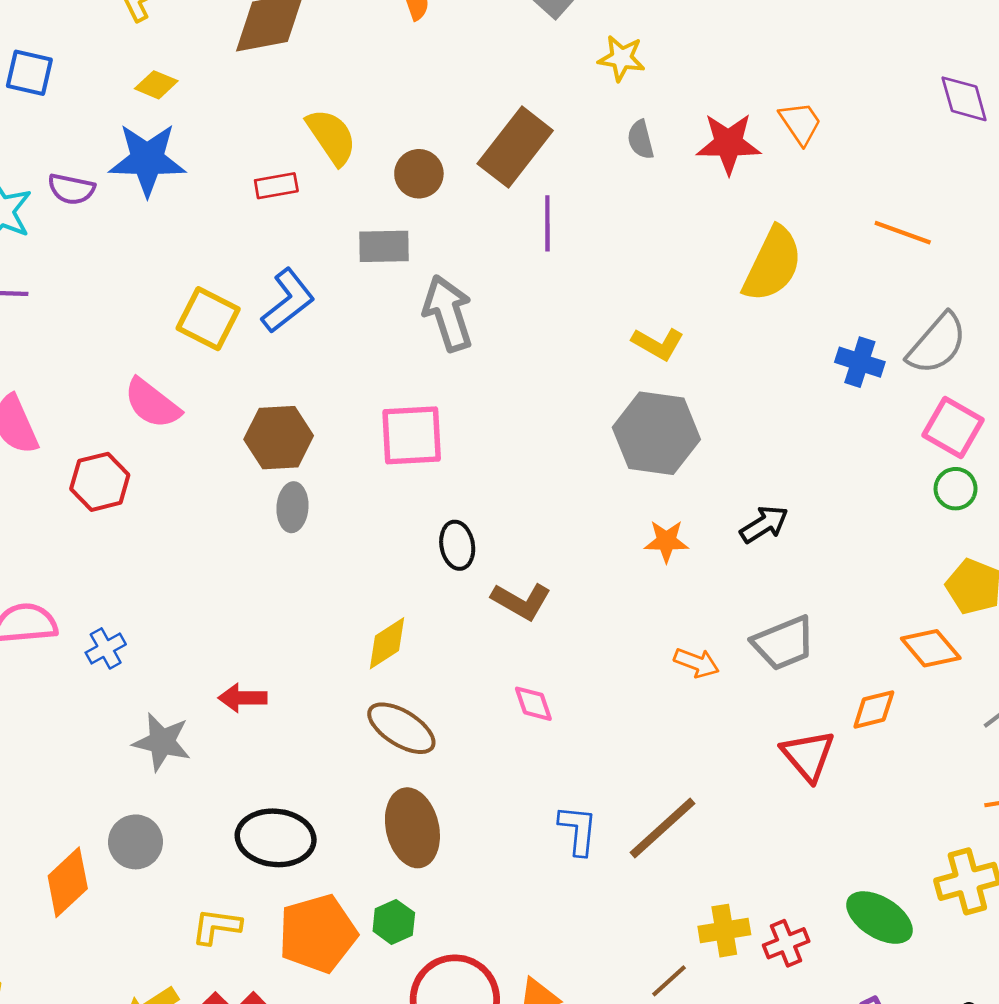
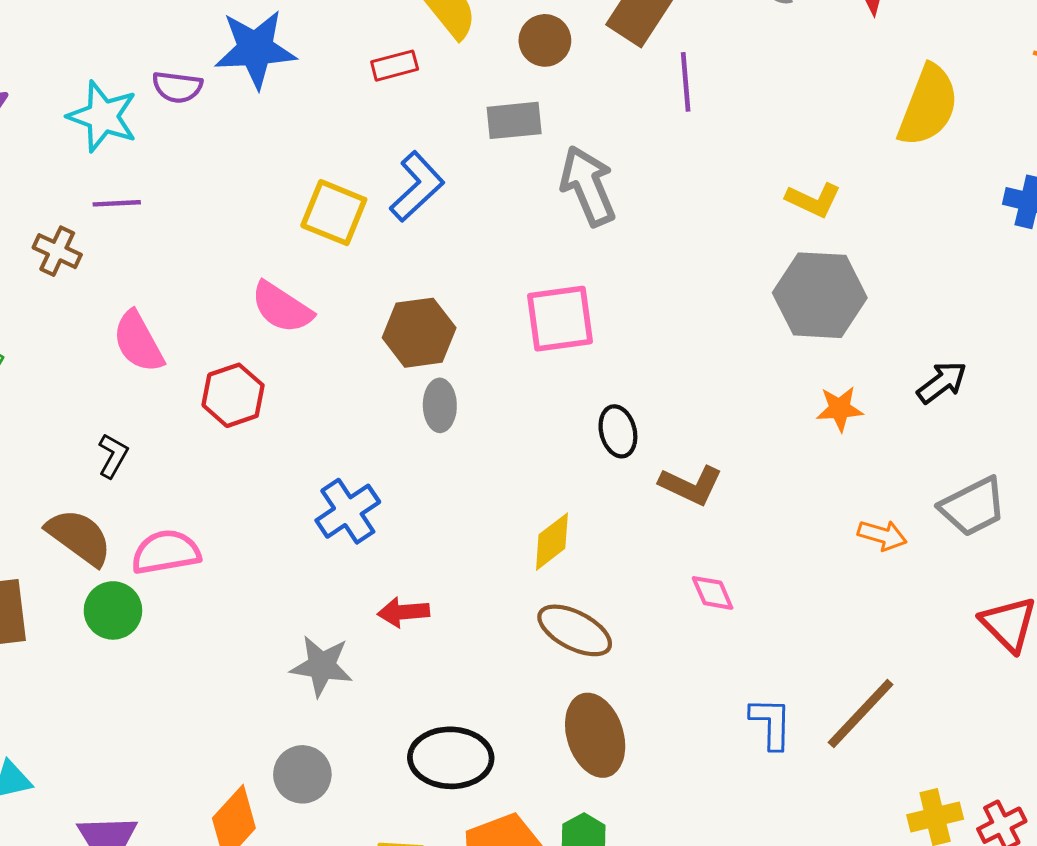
blue cross: (106, 648) -> (348, 511), moved, size x1.5

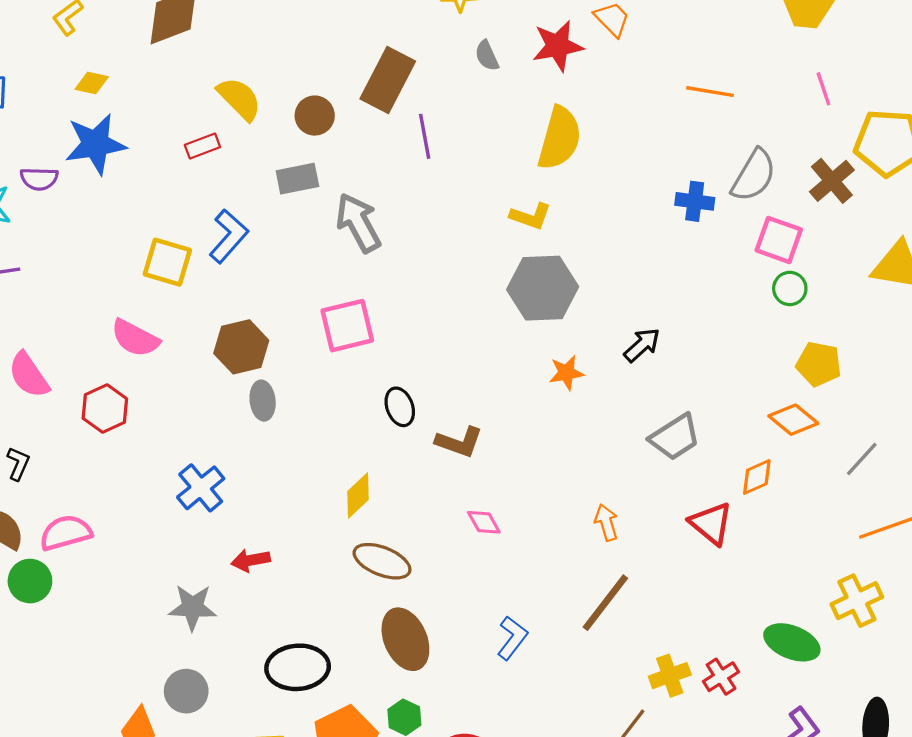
yellow semicircle: (928, 106) -> (559, 138), moved
orange arrow: (882, 535) -> (606, 522), moved, turned -117
blue L-shape: (771, 723) -> (512, 638), moved, turned 42

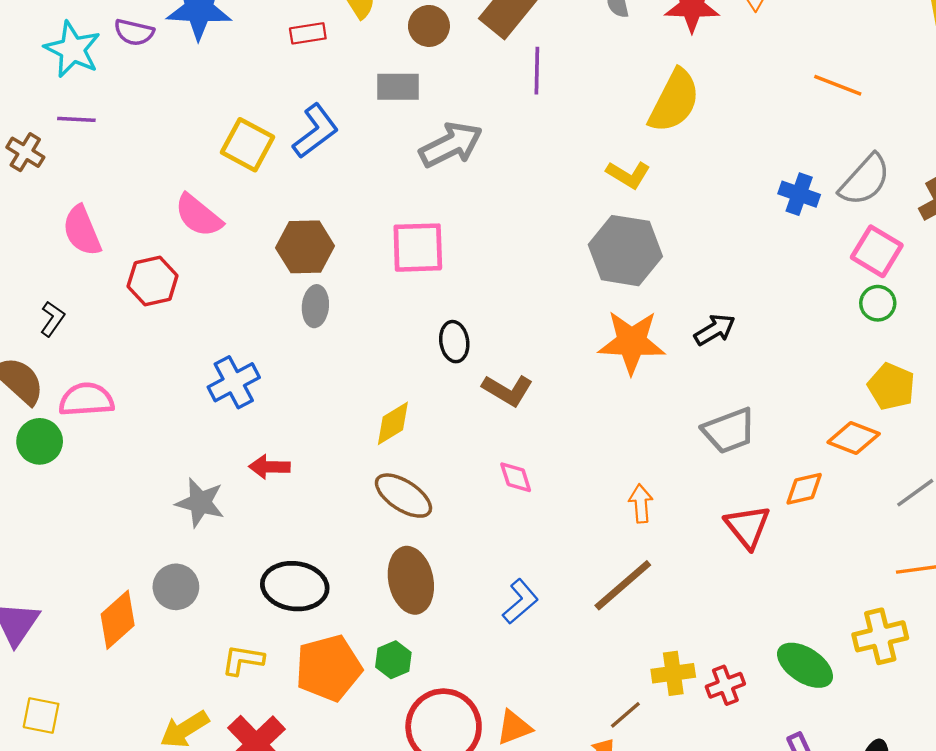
gray arrow: (358, 223) -> (451, 145), turned 80
orange star: (566, 373) -> (632, 342), size x1.8
orange diamond: (793, 420) -> (854, 438), turned -30

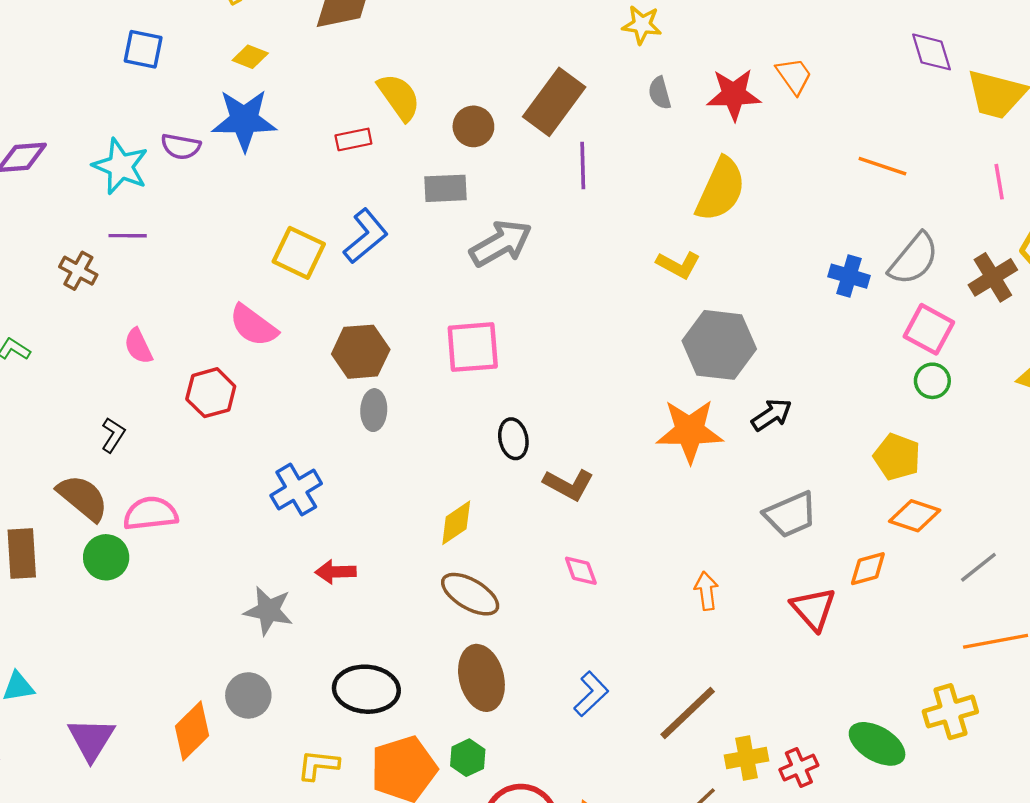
pink semicircle: (82, 231) -> (138, 346), size x0.7
gray hexagon: (625, 251) -> (719, 345), moved
yellow pentagon: (891, 387) -> (897, 457), moved
brown line: (623, 585) -> (688, 713), moved

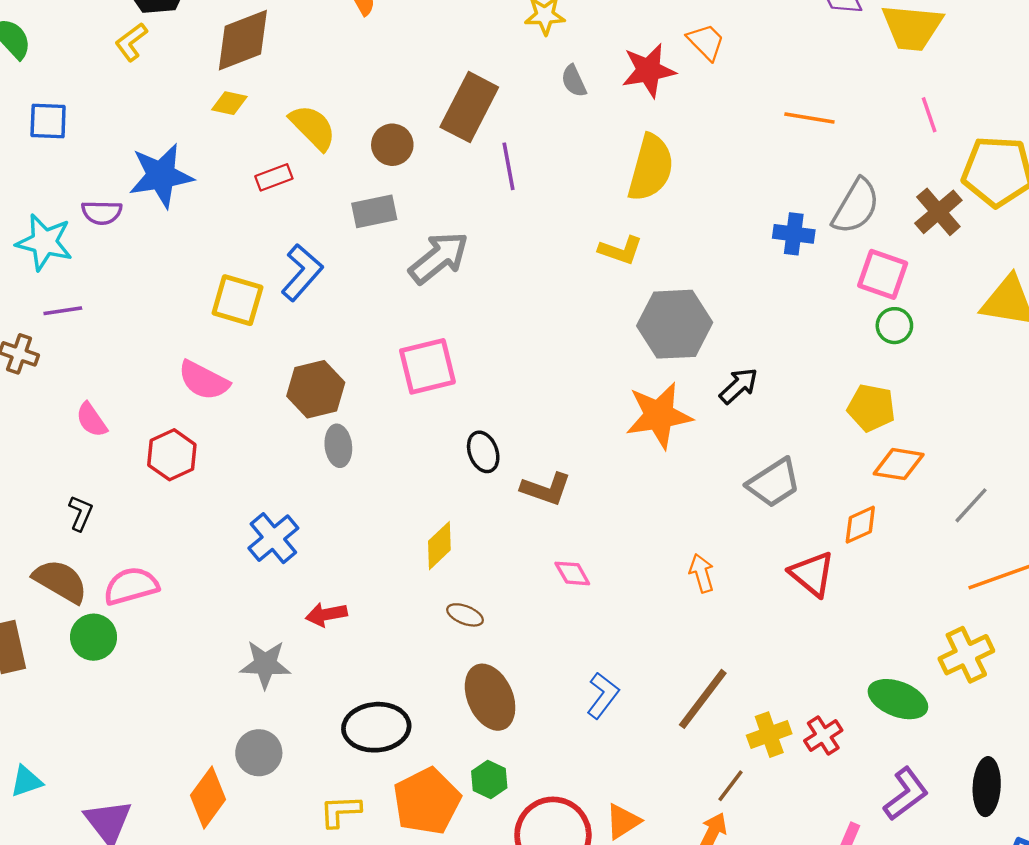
yellow diamond: (250, 57) -> (229, 103), moved
brown ellipse: (470, 594) -> (465, 615), size x0.6

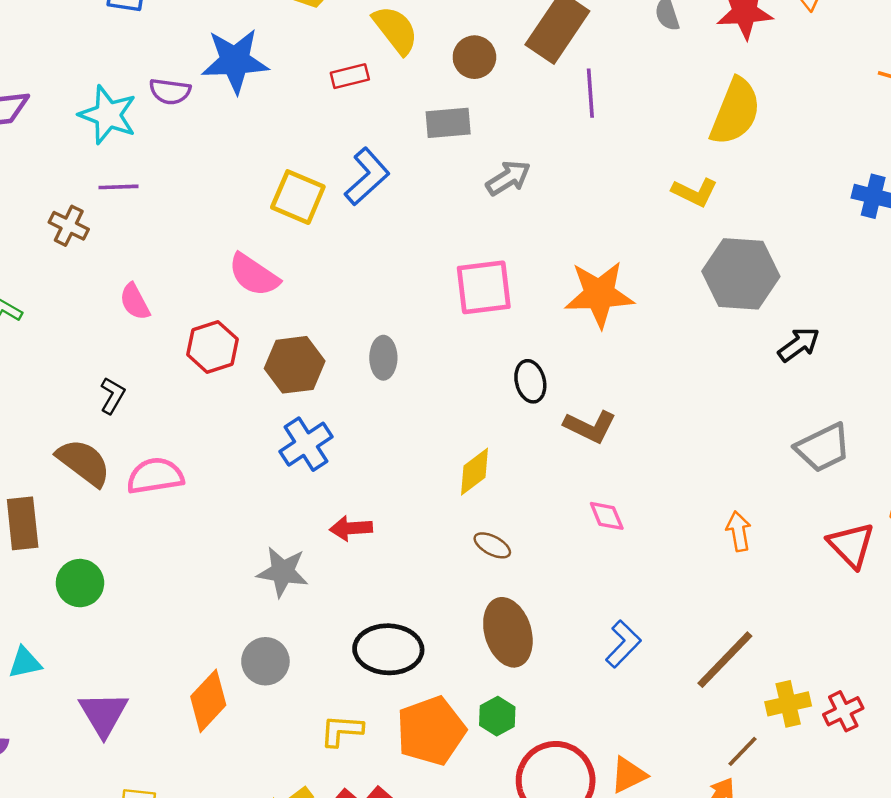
gray arrow: (439, 258) -> (508, 178), size x0.7
brown hexagon: (316, 389) -> (295, 365), moved
orange star: (659, 415) -> (599, 294), moved
green circle: (94, 637) -> (80, 583), moved

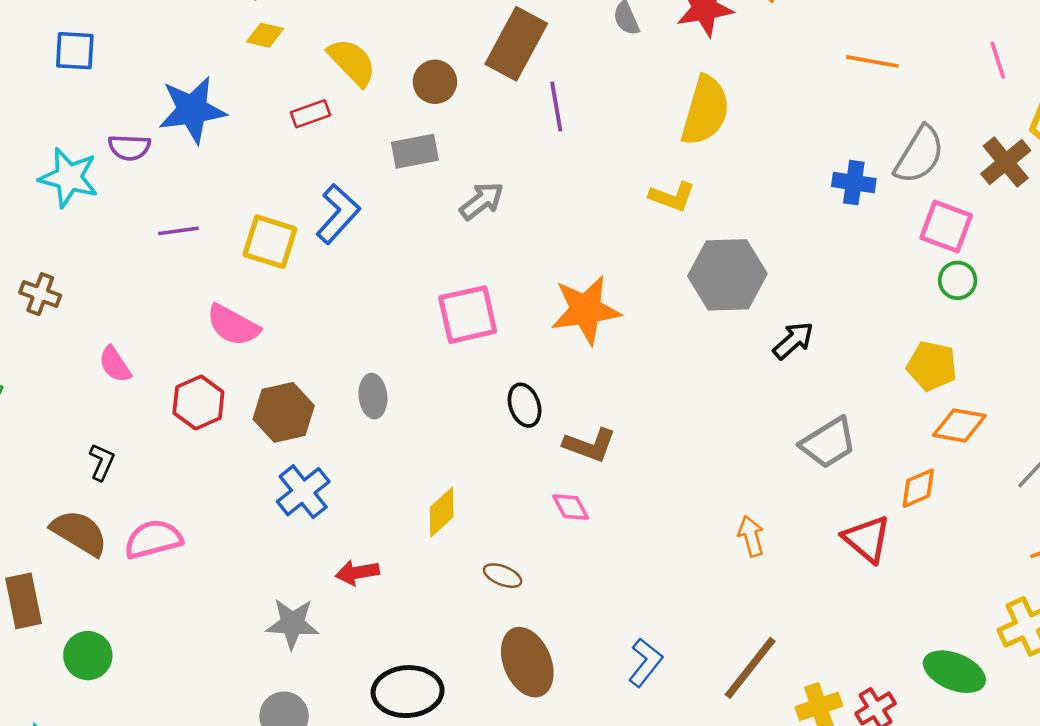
purple line: (119, 187) -> (179, 231), moved
yellow diamond: (474, 472) -> (442, 512), moved
pink diamond: (607, 516) -> (571, 507), moved

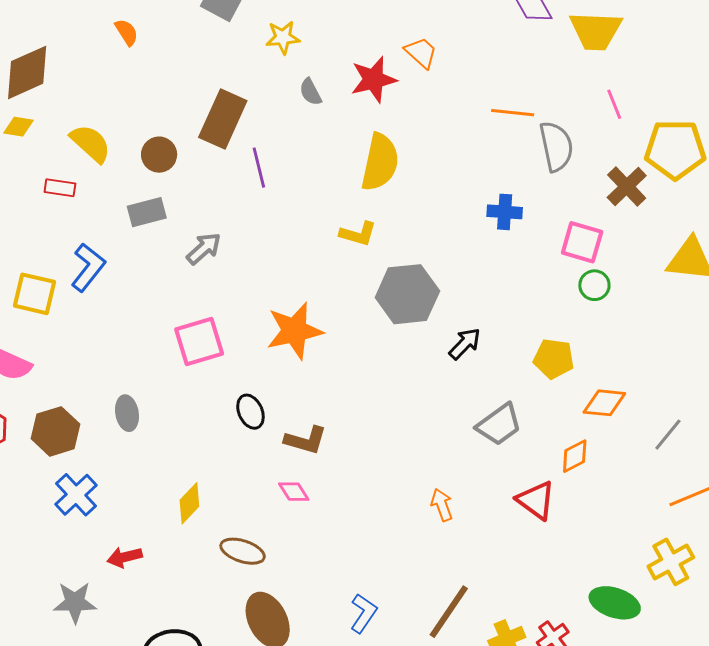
red rectangle: (310, 114) -> (60, 188), turned 32
gray semicircle: (919, 155) -> (556, 146), moved, turned -39
yellow pentagon: (932, 366) -> (554, 359), moved
brown ellipse: (503, 576) -> (243, 551), size x1.4

